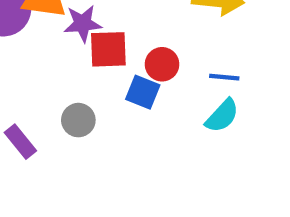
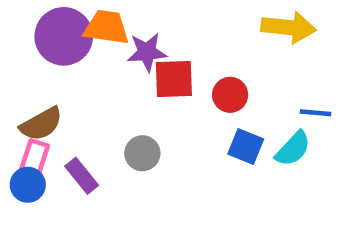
blue line: (224, 77) -> (316, 113), moved
blue square: (143, 92) -> (246, 147), moved

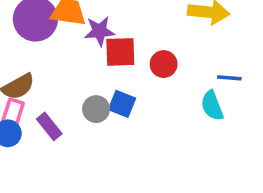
blue square: (246, 147) -> (122, 104), moved
cyan semicircle: (293, 149) -> (212, 106), turned 116

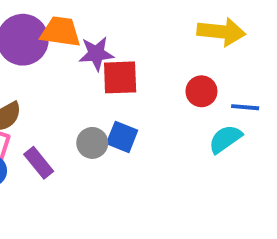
red circle: (164, 64) -> (201, 91), moved
cyan semicircle: (212, 106) -> (225, 139), turned 76

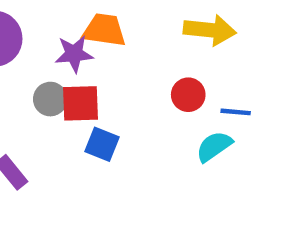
orange trapezoid: (61, 32) -> (104, 30), moved
red square: (120, 77) -> (80, 103), moved
gray circle: (92, 143) -> (50, 99), moved

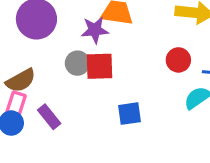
blue square: (102, 144) -> (130, 114), moved, turned -30

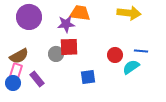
red circle: (178, 60) -> (115, 55), moved
gray circle: (77, 63) -> (56, 54), moved

